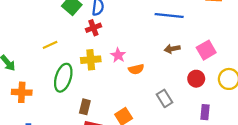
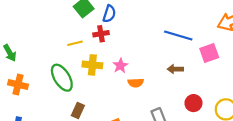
yellow line: (50, 45) -> (75, 43), moved
pink square: (206, 50) -> (209, 53), moved
green ellipse: (63, 78) -> (62, 78), turned -60

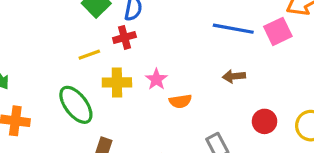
pink square: (209, 53) -> (278, 31), moved

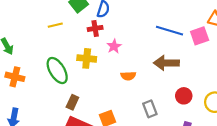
yellow line: (89, 55) -> (55, 25), moved
brown arrow: (234, 76) -> (166, 63), size x1.6
pink star: (156, 79) -> (114, 46), moved

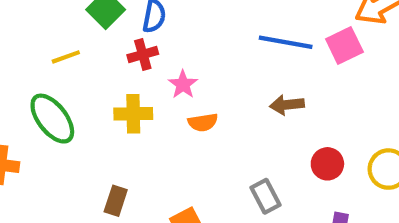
brown arrow: (166, 63) -> (287, 105), size x0.7
green ellipse: (57, 71) -> (52, 119), moved
orange semicircle: (128, 76) -> (203, 122), moved

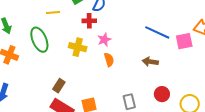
orange semicircle: (203, 122) -> (109, 60), turned -112

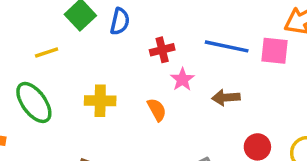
red cross: (89, 21) -> (162, 50), moved
pink star: (104, 40) -> (182, 79), moved
pink square: (184, 41) -> (275, 51), turned 30

